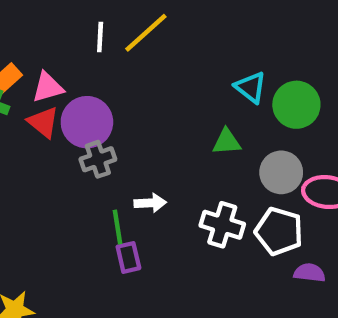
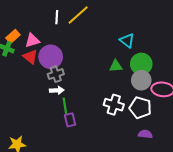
green circle: (296, 105) -> (141, 64), moved
white arrow: (150, 203) -> (57, 90), moved
purple semicircle: (310, 273) -> (145, 134), moved

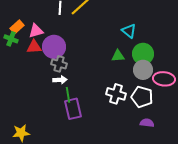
red triangle: (30, 57) -> (34, 47), turned -42
gray cross: (56, 74) -> (59, 64), turned 35
purple rectangle: (70, 120) -> (73, 109), size x1.5

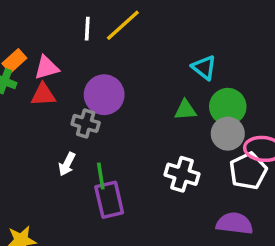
purple circle: (54, 47) -> (104, 95), moved
white arrow: (60, 80) -> (67, 164), moved, turned 120
white pentagon: (142, 97) -> (248, 171), moved, turned 30
purple semicircle: (147, 123) -> (235, 223), size x1.5

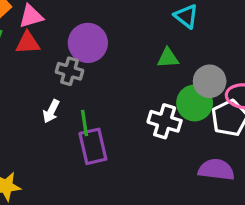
green circle: (228, 107) -> (195, 103), moved

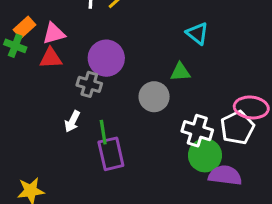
gray circle: (210, 81) -> (154, 97), moved
green circle: (195, 103) -> (205, 155), moved
white cross: (165, 121) -> (197, 131), moved

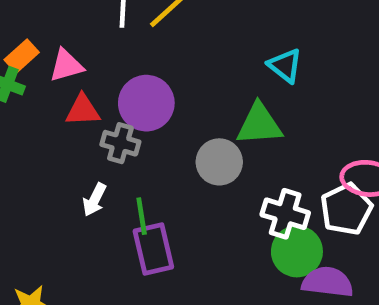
red triangle: (51, 58) -> (83, 110), moved
green triangle: (180, 72) -> (259, 124), size x1.5

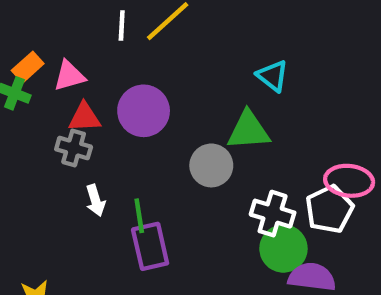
gray cross: (120, 143) -> (74, 148), moved
white arrow: (95, 200) -> (95, 200), turned -44

